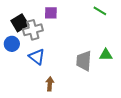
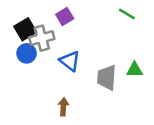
purple square: (51, 13) -> (65, 17), turned -32
blue circle: (12, 44) -> (27, 53), moved
blue triangle: (37, 57) -> (70, 61), moved

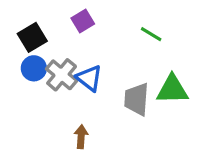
green line: (127, 14) -> (151, 34), moved
gray cross: (42, 38) -> (62, 75), moved, turned -35
green triangle: (135, 70) -> (172, 89), size x1.5

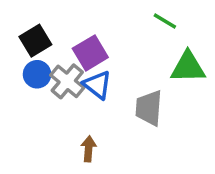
purple square: (83, 21) -> (90, 53), moved, size x1.4
green line: (151, 34) -> (165, 21), moved
green triangle: (172, 89) -> (188, 67), moved

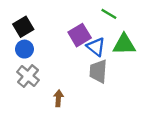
purple square: (90, 53) -> (80, 35), moved
gray cross: (67, 81) -> (28, 76), moved
blue triangle: (97, 85) -> (96, 47), moved

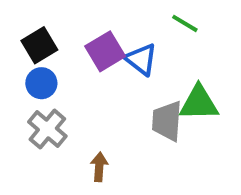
purple square: (80, 35) -> (105, 51), moved
green triangle: (124, 44) -> (199, 103), moved
blue triangle: (96, 47) -> (141, 59), moved

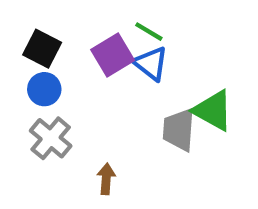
green line: (185, 23) -> (149, 32), moved
black square: (39, 45) -> (42, 49), turned -32
green triangle: (199, 103) -> (213, 111), turned 30

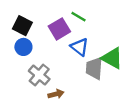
blue triangle: (151, 64) -> (80, 47), moved
gray cross: (51, 138) -> (39, 75), moved
brown arrow: (106, 179) -> (56, 94), turned 72

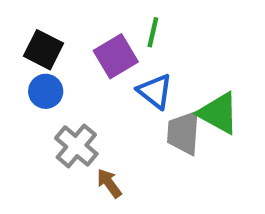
green line: (78, 17) -> (153, 32), turned 72
brown arrow: (56, 94) -> (109, 183), turned -112

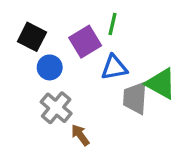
blue circle: (46, 91) -> (50, 67), moved
blue triangle: (155, 91) -> (114, 67), turned -48

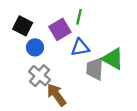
brown arrow: (80, 135) -> (56, 95), size x1.5

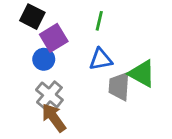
black square: (23, 26) -> (32, 17), moved
purple square: (60, 29) -> (54, 38), moved
brown arrow: (56, 95) -> (54, 118), moved

